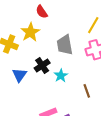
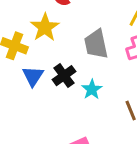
blue triangle: (19, 75) -> (33, 76), moved

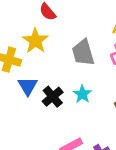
black cross: (64, 76) -> (53, 97), moved

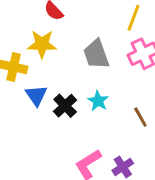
yellow star: (35, 41) -> (42, 44), turned -30

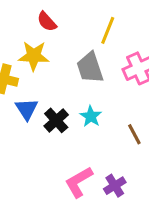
yellow line: (134, 18) -> (108, 30), moved

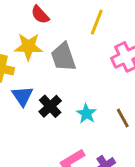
gray trapezoid: (90, 68) -> (63, 57), moved
cyan star: (91, 116) -> (86, 114), moved

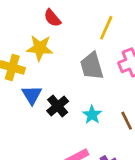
gray trapezoid: (63, 57) -> (92, 66), moved

